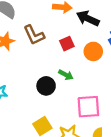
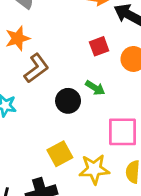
brown L-shape: (34, 35) -> (36, 68), moved, turned -105

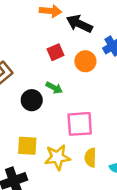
yellow square: (60, 154) -> (27, 146), turned 35

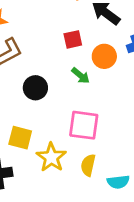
green arrow: (54, 88) -> (81, 76), moved
yellow star: (57, 157) -> (51, 157), turned 30

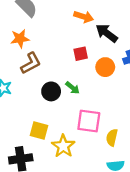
green arrow: (81, 76) -> (73, 88), moved
yellow semicircle: (88, 165) -> (112, 137), moved

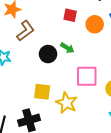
red square: (81, 54) -> (70, 15), turned 32

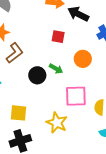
orange circle: (95, 24) -> (83, 59), moved
yellow square: (42, 92) -> (18, 113), moved

